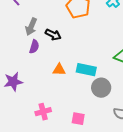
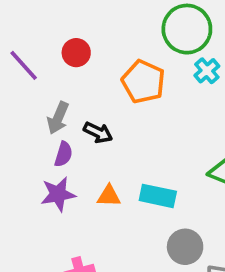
purple star: (13, 82) -> (58, 194), moved
gray circle: (101, 88) -> (185, 247), moved

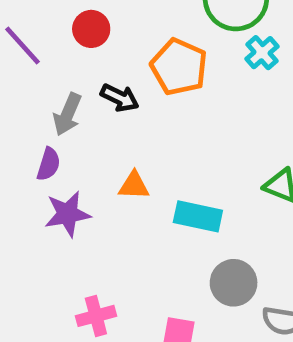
black arrow: (98, 132) -> (120, 98), moved
purple semicircle: (64, 154) -> (49, 164), moved
orange triangle: (109, 196) -> (134, 185), moved

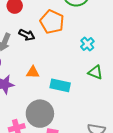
cyan cross: (262, 53) -> (87, 44), moved
gray circle: (234, 283) -> (40, 114), moved, size x1.4

